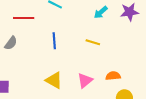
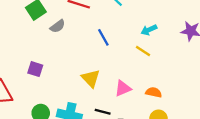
cyan arrow: (101, 12) -> (149, 30), moved
blue line: (54, 41) -> (103, 37), turned -42

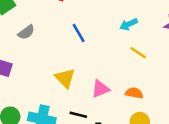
gray semicircle: (58, 26) -> (26, 32), moved
yellow line: (143, 51) -> (138, 53), moved

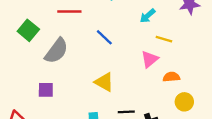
gray semicircle: (26, 32) -> (56, 51), size x1.6
pink triangle: (100, 89) -> (150, 59), moved

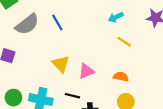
blue line: (104, 37) -> (57, 22), moved
pink triangle: (150, 59) -> (86, 71), moved

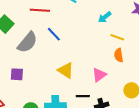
pink triangle: (86, 71) -> (99, 75), moved
orange semicircle: (121, 77) -> (119, 55), moved, turned -96

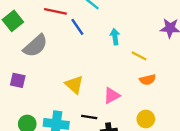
cyan arrow: (105, 17) -> (115, 37), moved, turned 112
blue line: (54, 34) -> (77, 27), moved
orange semicircle: (119, 55) -> (148, 80), moved, turned -104

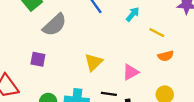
cyan arrow: (115, 37) -> (133, 14), turned 49
yellow triangle: (74, 85) -> (94, 62), turned 36

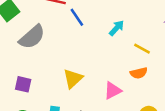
orange semicircle: (166, 56) -> (139, 73), moved
purple square: (38, 59) -> (23, 84), moved

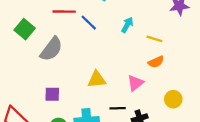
yellow triangle: (73, 79) -> (97, 79), turned 48

